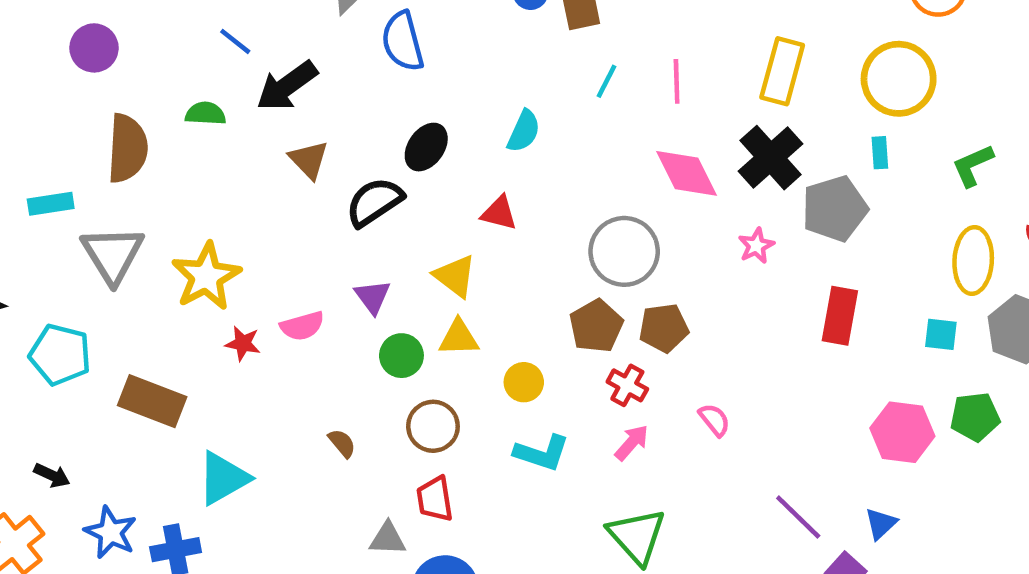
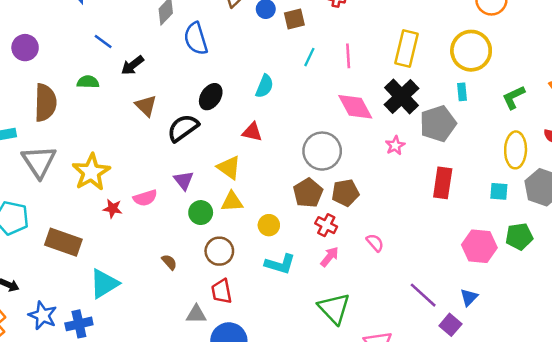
black arrow: (287, 86) -> (132, 65), size x0.7

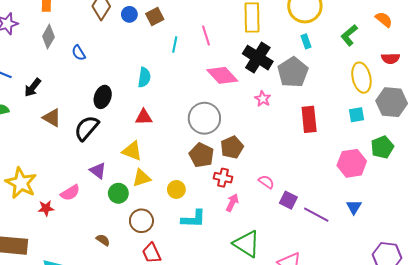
blue semicircle: (196, 39) -> (79, 53), size x0.6
purple square: (450, 325) -> (288, 200), moved

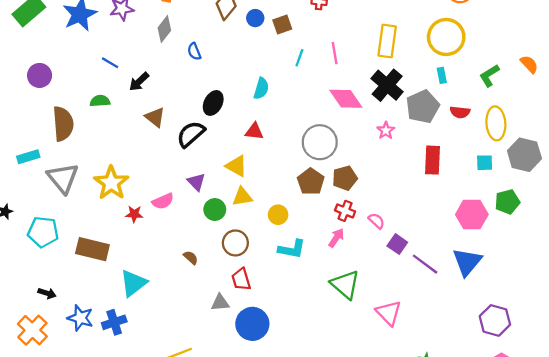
red semicircle: (391, 58) -> (460, 112), moved
red cross: (223, 178) -> (345, 211), moved
blue triangle: (354, 207) -> (467, 262), size x1.8

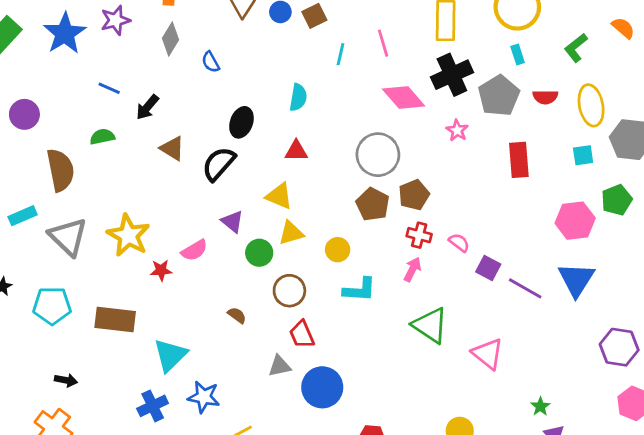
black cross: (387, 85) -> (452, 75), turned 32
blue star: (80, 318) -> (204, 397), moved

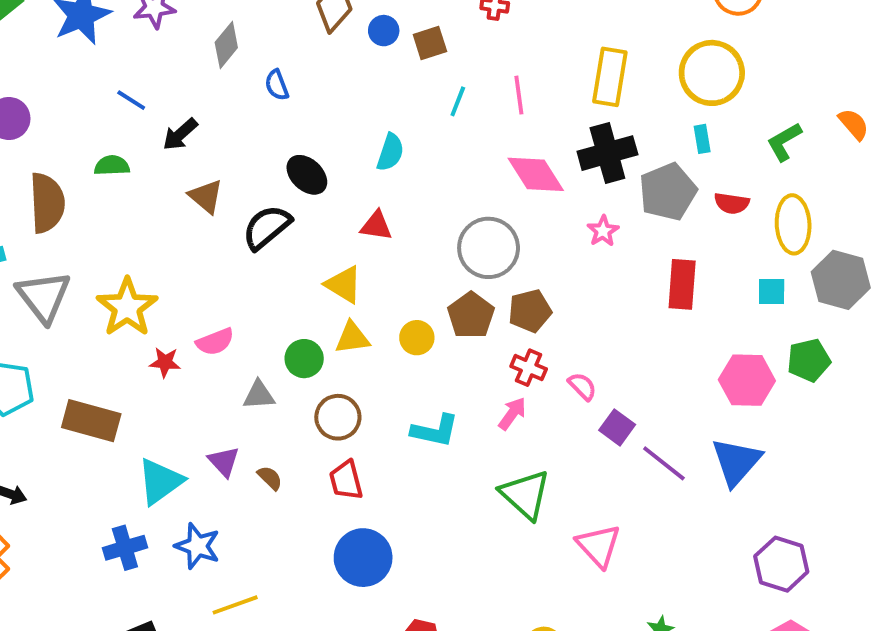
black ellipse: (241, 122) -> (307, 175), turned -76
purple triangle: (232, 221) -> (224, 462), moved
yellow circle: (338, 250) -> (417, 338), moved
brown semicircle: (237, 315) -> (270, 478), moved
gray triangle: (280, 366) -> (259, 395), moved

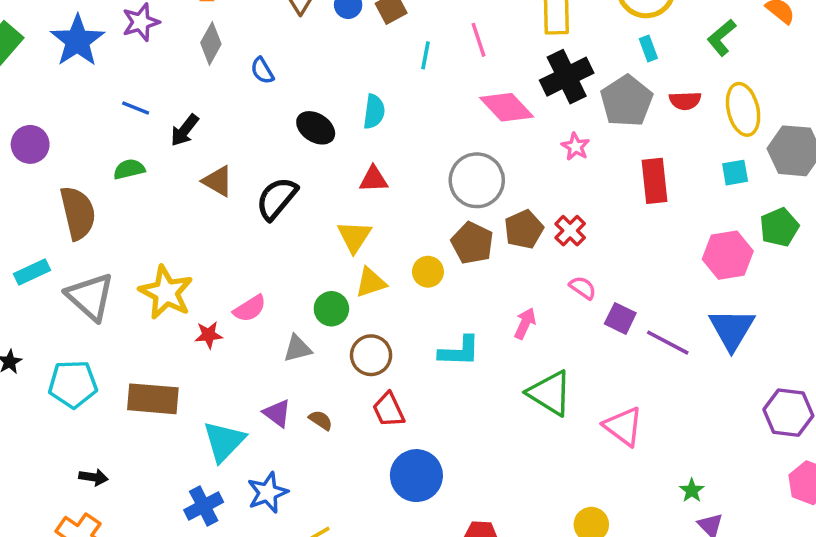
black ellipse: (307, 175) -> (316, 128), moved
yellow triangle: (344, 285) -> (354, 237), turned 42
red cross: (529, 368) -> (570, 231), moved, turned 32
blue star: (197, 546) -> (268, 493), turned -30

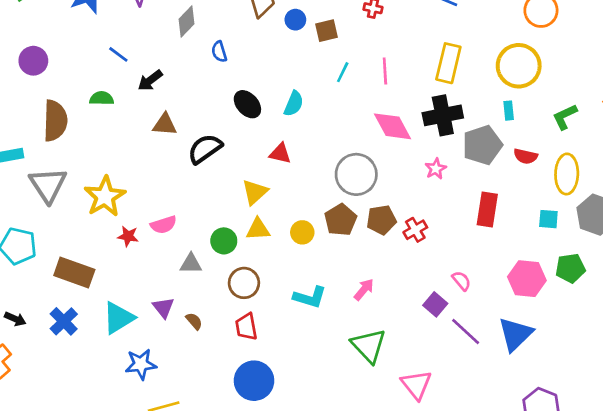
brown triangle: (218, 181) -> (165, 124), turned -40
pink semicircle: (583, 288) -> (461, 281), moved
blue cross: (204, 506) -> (64, 321), moved, turned -32

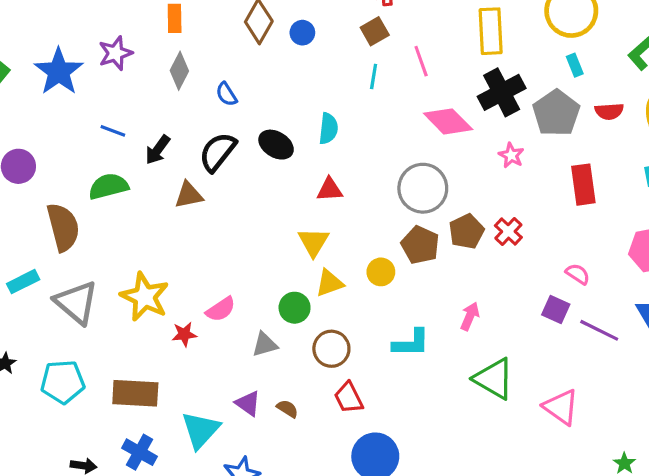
brown square: (327, 31) -> (375, 31), moved
green semicircle: (102, 98) -> (108, 186), size x1.4
black semicircle: (205, 149) -> (218, 152), moved

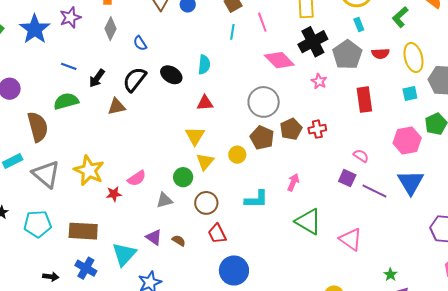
red cross: (508, 231) -> (317, 129), turned 36
yellow triangle: (329, 283) -> (205, 162), turned -30

